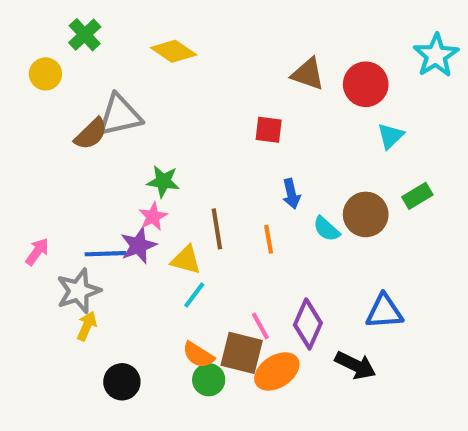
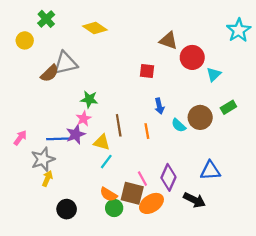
red circle: (366, 84) -> (192, 57), moved

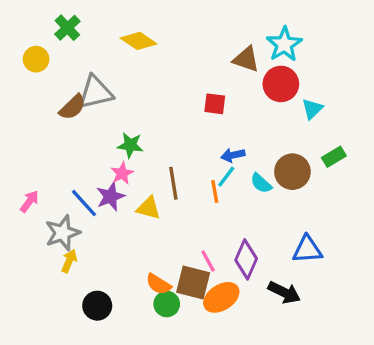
cyan star: (239, 30) -> (284, 44), moved
blue arrow: (159, 106) -> (233, 155), turned 91
blue line: (58, 139) -> (84, 203), turned 50
cyan line: (106, 162) -> (226, 177), moved

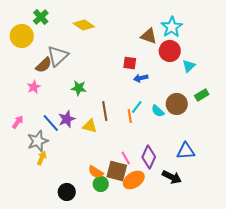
yellow circle: (36, 59) -> (22, 36), size x1.5
gray triangle: (96, 92) -> (58, 56), turned -30
blue arrow: (233, 155) -> (141, 78), moved
pink star: (122, 173) -> (34, 87), moved
black circle: (97, 306) -> (67, 192), moved

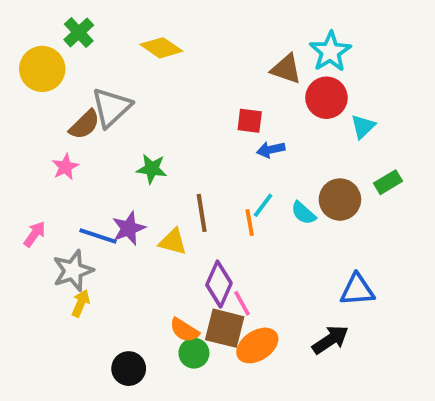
blue line: (51, 123) -> (98, 236), turned -30
purple diamond: (149, 157) -> (219, 284), moved
black arrow: (172, 177) -> (330, 340), turned -60

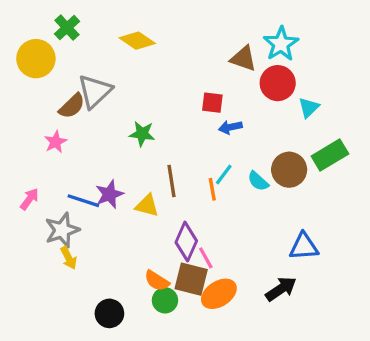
green star: (152, 169) -> (142, 134), moved
green rectangle: (388, 182) -> (330, 155), size x1.5
yellow arrow: (81, 303) -> (69, 258), turned 130

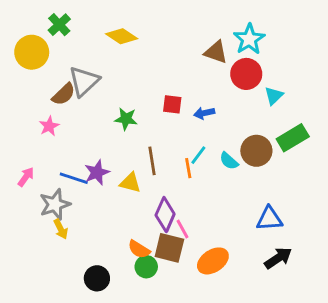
red square: (212, 103) -> (172, 104), moved
black arrow: (281, 289) -> (278, 258), moved
orange ellipse: (219, 294) -> (213, 261), moved

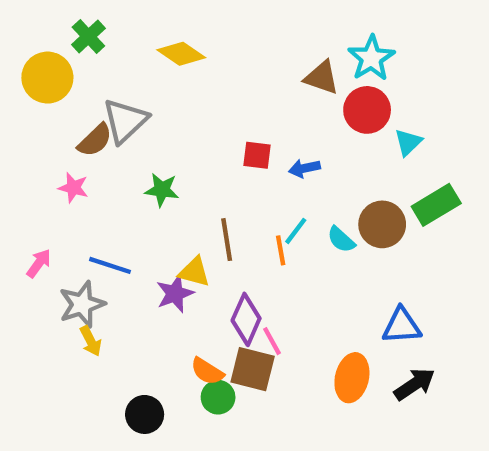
green star: (126, 119) -> (162, 190), moved
pink star: (49, 126) -> (73, 188), turned -30
purple star: (97, 173) -> (175, 294), moved
orange ellipse: (213, 261) -> (352, 378), moved, turned -44

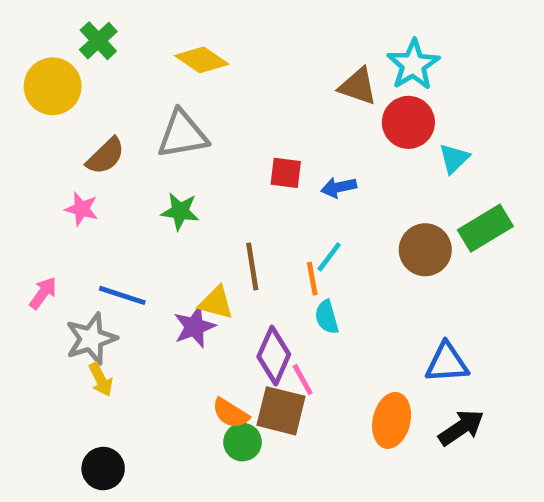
gray triangle: (125, 121) -> (182, 134), moved, turned 33
cyan semicircle: (341, 240) -> (327, 317), moved, turned 32
black circle: (145, 414) -> (103, 469), moved

